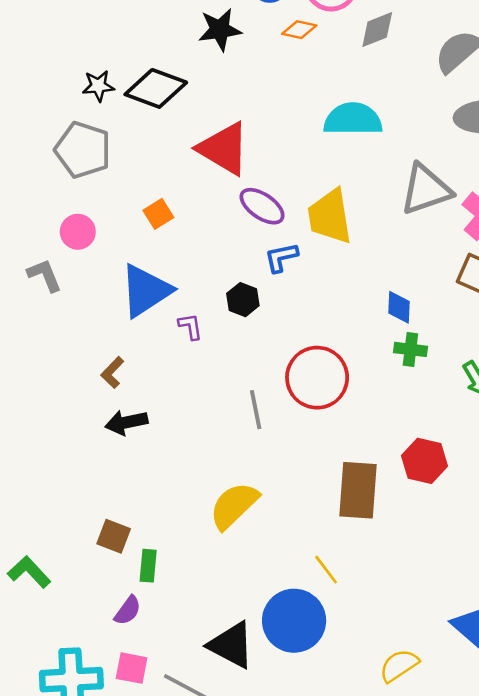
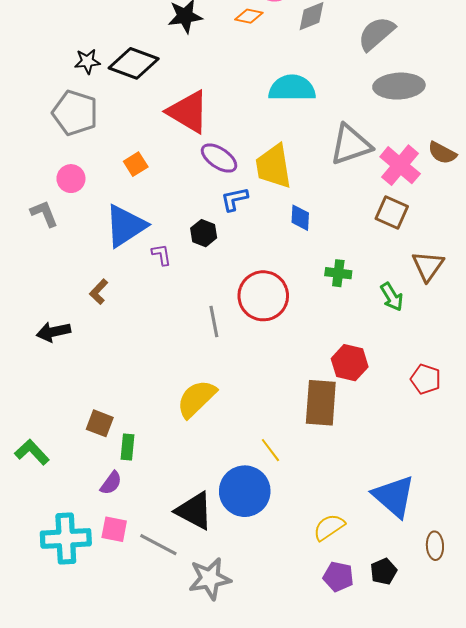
blue diamond: (399, 307) -> (300, 218), moved
black arrow: (126, 422) -> (53, 332), moved
brown rectangle: (358, 490) -> (321, 403), moved

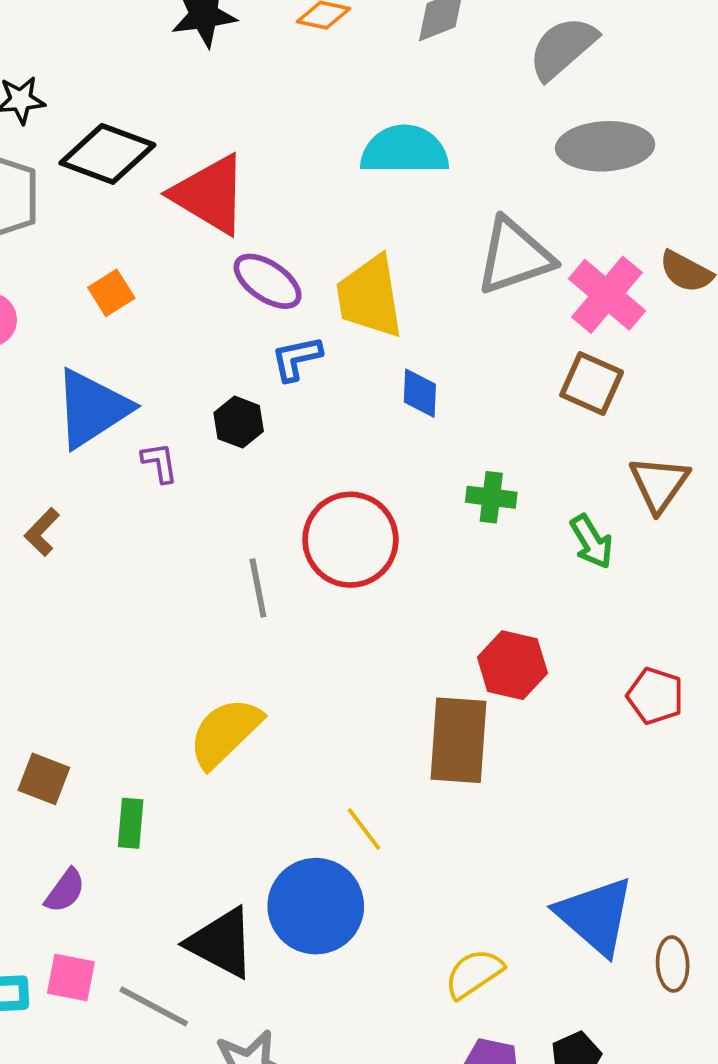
black diamond: (134, 63) -> (107, 154), moved
green rectangle: (128, 447) -> (131, 823), moved
brown ellipse: (435, 546) -> (673, 964), moved

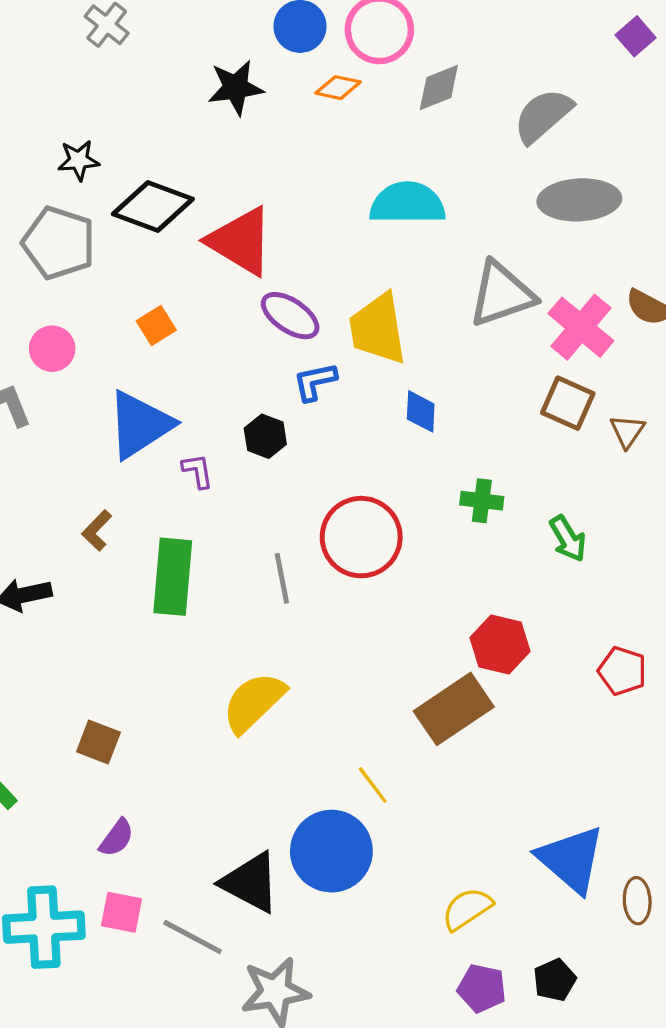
brown triangle: (659, 484) -> (627, 431), moved, size x0.7
brown rectangle: (458, 740) -> (454, 709), turned 52
green rectangle: (131, 823) -> (173, 577), moved, size x1.8

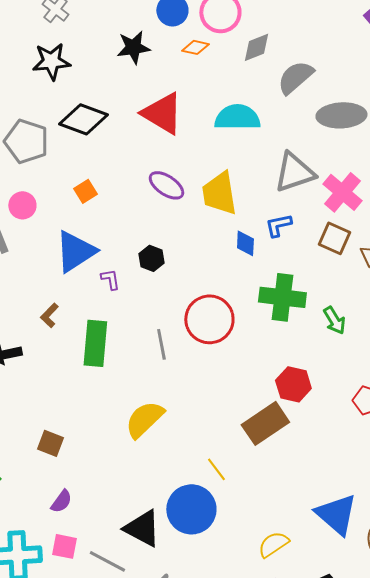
gray semicircle: (543, 116) -> (295, 77), moved
black star: (79, 160) -> (51, 61), moved, size x1.5
red triangle: (241, 241) -> (162, 113), moved
blue L-shape: (315, 382) -> (278, 225), moved
green cross: (482, 501) -> (282, 297), size x1.8

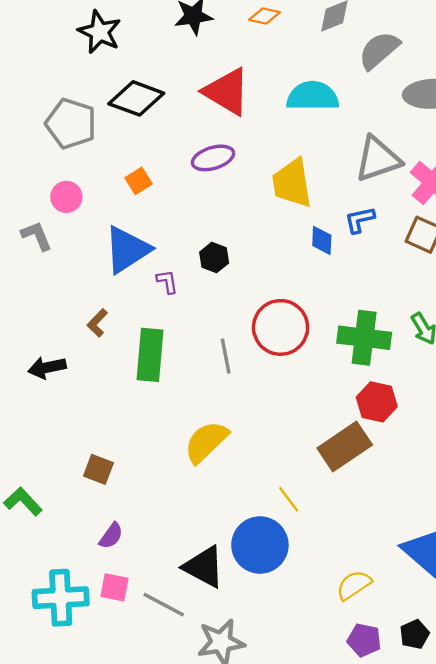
black star: (51, 61) -> (100, 32), turned 30
purple ellipse: (166, 185) -> (213, 158), moved, turned -51
green cross: (282, 297) -> (364, 338), moved

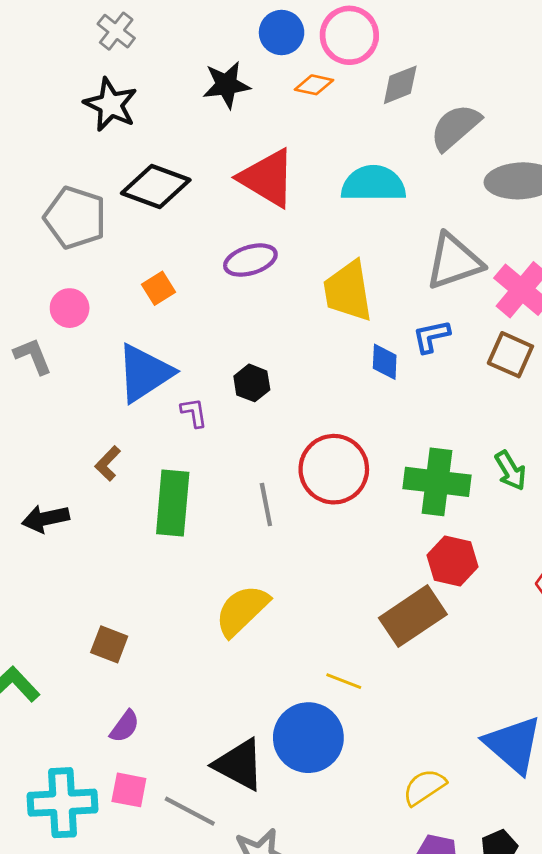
yellow line: (289, 499) -> (344, 681), turned -32

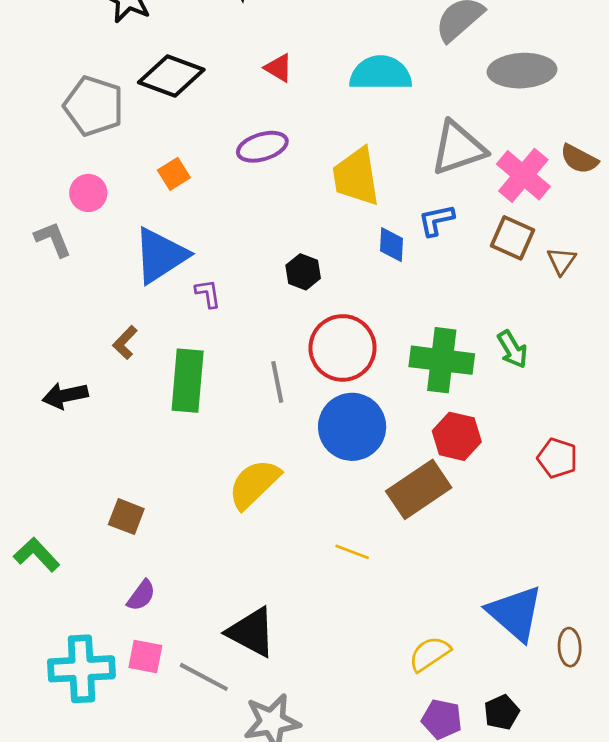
red triangle: (267, 178) -> (279, 68), size x0.5
black hexagon: (252, 383) -> (303, 272), moved
blue circle: (308, 738) -> (352, 427), moved

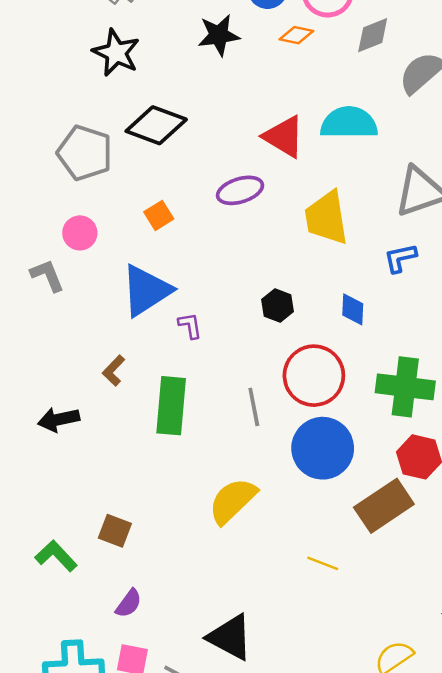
red triangle: (279, 68) -> (284, 137), moved, size x1.6
blue diamond: (391, 245) -> (353, 309), moved
green L-shape: (37, 555) -> (56, 556), moved

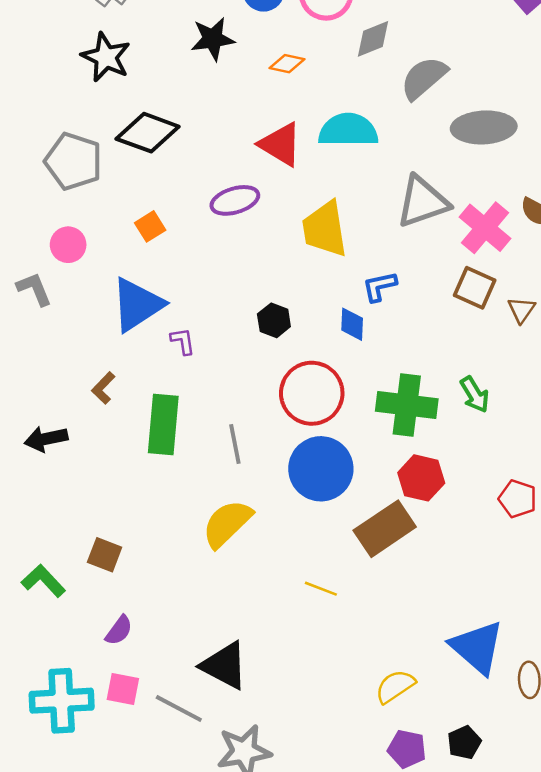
orange diamond: (296, 35) -> (287, 64), moved
blue L-shape: (400, 258) -> (379, 286), moved
gray line: (254, 407) -> (235, 444), moved

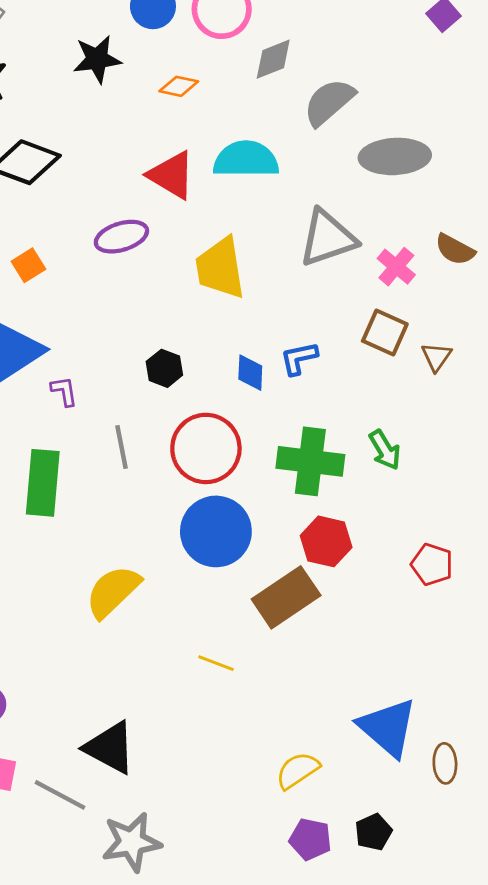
pink cross: (485, 228) -> (396, 267), size x0.7
blue L-shape: (379, 286) -> (299, 358), moved
gray line: (235, 444) -> (121, 447), moved

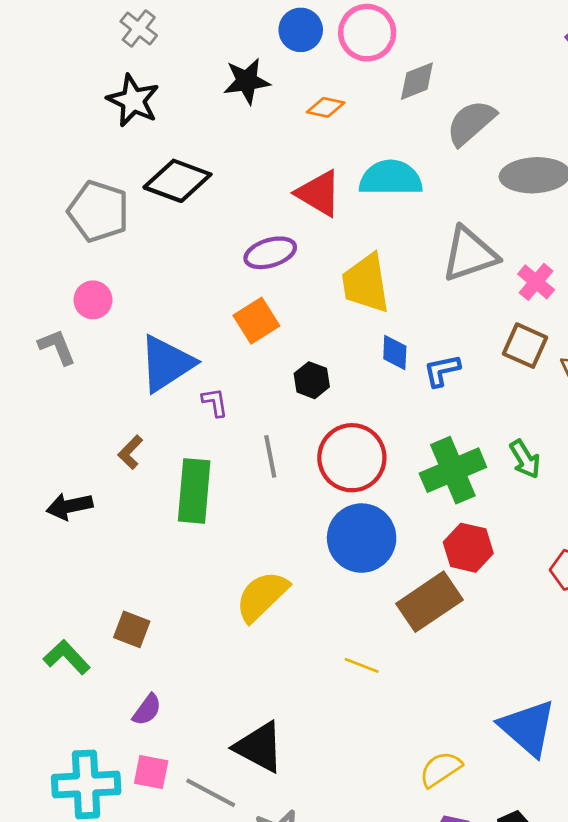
orange square: (28, 265) -> (256, 321), moved, size x1.4
blue diamond: (250, 373) -> (395, 352), moved
green cross: (310, 461) -> (453, 470), turned -30

